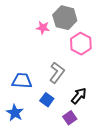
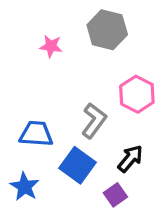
pink star: (43, 28) -> (51, 46), moved
pink hexagon: (81, 44) -> (137, 94), moved
blue square: (47, 100) -> (77, 165), size x1.5

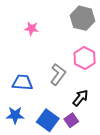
gray hexagon: (107, 30) -> (82, 18), moved
blue square: (77, 165) -> (48, 120), moved
blue star: (25, 187) -> (15, 115), turned -30

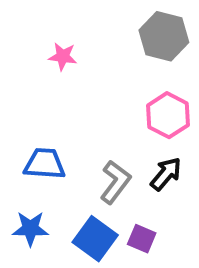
gray L-shape: (58, 74) -> (115, 182), moved
black arrow: (80, 98) -> (166, 174), moved
purple square: (71, 120) -> (142, 239), turned -32

